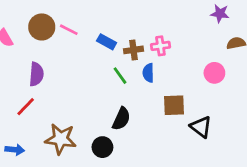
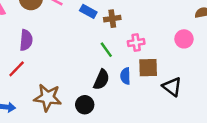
pink cross: (160, 46) -> (136, 43), moved
blue semicircle: (148, 73) -> (125, 76), moved
green line: (120, 76) -> (106, 50), moved

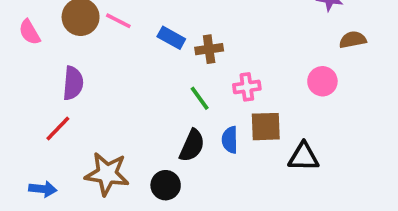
black triangle: (172, 87) -> (304, 157), turned -36

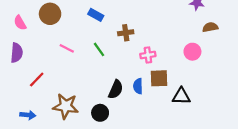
pink line: (118, 21) -> (67, 48), moved
blue rectangle: (171, 38) -> (96, 15), moved
purple semicircle: (73, 83) -> (17, 53), moved
green line: (200, 98) -> (99, 49), moved

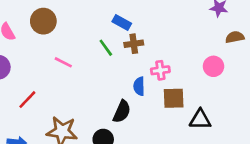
blue rectangle: (96, 15) -> (122, 22), moved
green line: (99, 49) -> (106, 48), moved
blue semicircle: (138, 86) -> (139, 86), moved

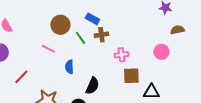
brown circle: (43, 21) -> (60, 25), moved
blue semicircle: (139, 86) -> (69, 67), moved

